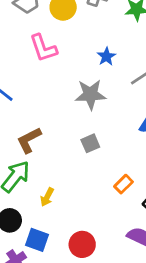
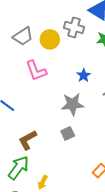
gray square: (90, 143) -> (68, 133), moved

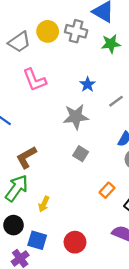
yellow circle: (50, 39) -> (48, 31), moved
gray square: (68, 133) -> (81, 154), moved, turned -32

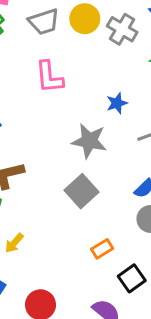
gray square: (81, 154) -> (81, 191), size x1.5

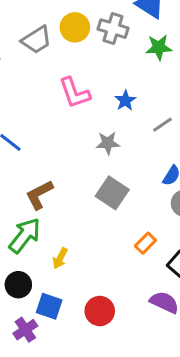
pink L-shape: (49, 77) -> (75, 93), moved
gray star: (89, 141) -> (108, 143), size x0.7

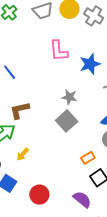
blue star: (125, 100) -> (90, 64), size x1.5
gray star: (108, 143) -> (69, 97), moved
orange rectangle: (145, 243) -> (88, 158), moved

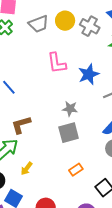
gray square: (67, 121) -> (69, 133), turned 30
orange rectangle: (88, 158) -> (76, 170), moved

